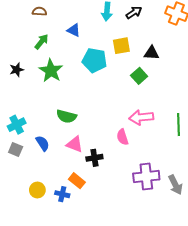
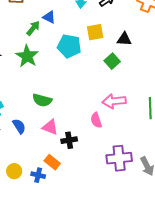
green arrow: (42, 42) -> (33, 28), moved

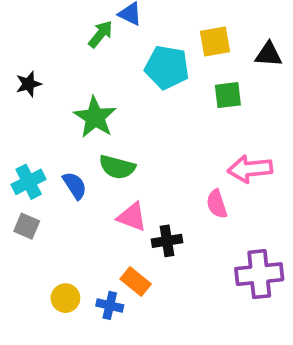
green star: (27, 56) -> (95, 117), moved
green square: (112, 61) -> (228, 95), moved, turned 35
blue semicircle: (19, 126) -> (75, 185), moved

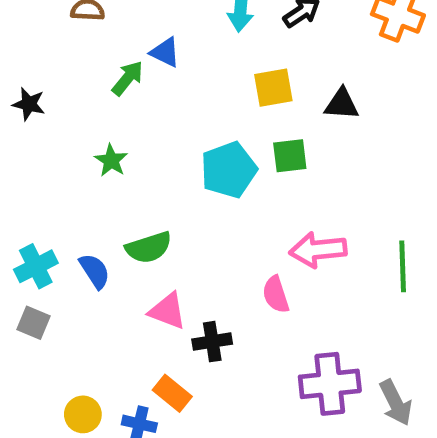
cyan pentagon: (167, 67) -> (229, 170), moved, turned -30
black star: (29, 84) -> (29, 104), moved, turned 30
green star: (95, 117) -> (111, 160), moved, size x0.6
green semicircle: (117, 167) -> (149, 247), turned -33

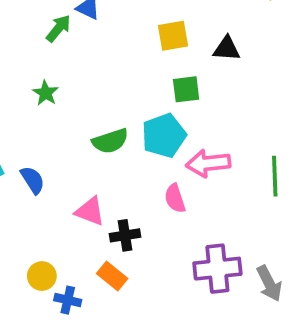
cyan pentagon: (229, 170) -> (164, 136), moved
green semicircle: (149, 247) -> (110, 141), moved
orange rectangle: (172, 393) -> (112, 276), moved
yellow circle: (83, 414) -> (42, 276), moved

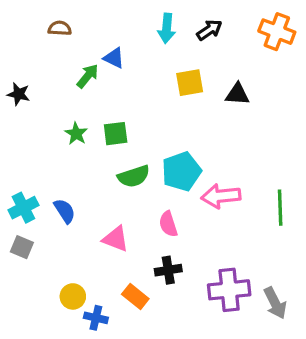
green square: (186, 89) -> (116, 134), moved
pink semicircle: (175, 198) -> (168, 224), moved
black cross: (125, 235) -> (168, 270), moved

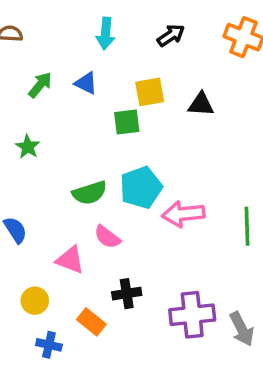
cyan arrow: (167, 28) -> (106, 34), moved
blue triangle: (114, 58) -> (86, 83), moved
green square: (116, 134) -> (127, 122), moved
pink semicircle: (168, 224) -> (107, 237), moved, turned -35
yellow circle: (73, 296) -> (35, 301), moved

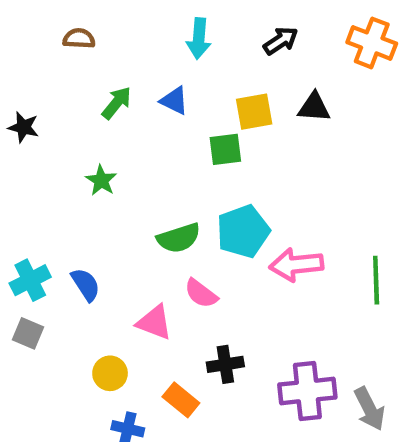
black triangle: (201, 104) -> (314, 107), moved

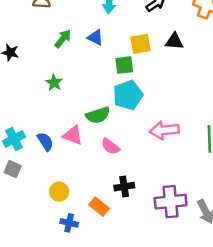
cyan pentagon: (243, 231) -> (128, 95), moved
pink triangle: (154, 322) -> (73, 135), moved

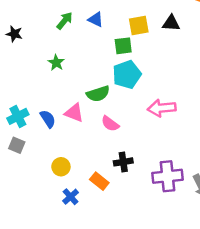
blue cross: (69, 223) -> (71, 197), turned 35

